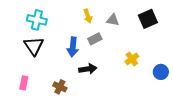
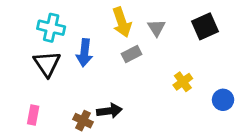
yellow arrow: (88, 16) -> (122, 22), size x1.5
gray triangle: (113, 20) -> (156, 28), turned 48
blue arrow: (73, 47) -> (84, 53), moved
black arrow: (88, 69) -> (109, 111), moved

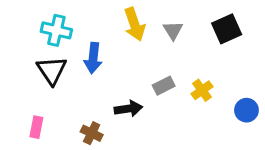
gray rectangle: (132, 54) -> (164, 86), moved
black arrow: (109, 111) -> (128, 109), moved

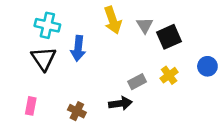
black square: (227, 29) -> (169, 37), moved
gray rectangle: (164, 86) -> (137, 82), moved
black arrow: (128, 109) -> (120, 103), moved
blue circle: (246, 110) -> (207, 66), moved

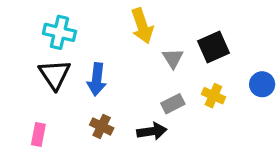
gray triangle: (145, 25) -> (173, 58), moved
blue arrow: (78, 48) -> (97, 79), moved
yellow cross: (169, 75) -> (213, 96), turned -30
brown cross: (77, 111) -> (102, 126), moved

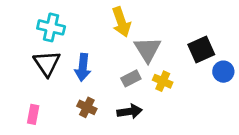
black square: (213, 47) -> (201, 49), moved
gray triangle: (173, 58) -> (148, 49), size x1.5
yellow cross: (213, 96) -> (163, 81), moved
gray rectangle: (173, 104) -> (131, 78), moved

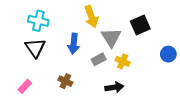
black square: (201, 49) -> (140, 25), moved
blue arrow: (83, 67) -> (74, 44), moved
black arrow: (130, 112) -> (114, 87), moved
pink rectangle: (33, 114) -> (25, 86), turned 32

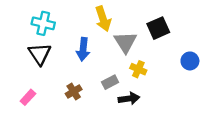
gray rectangle: (99, 59) -> (110, 82), moved
brown cross: (65, 81) -> (74, 91), turned 32

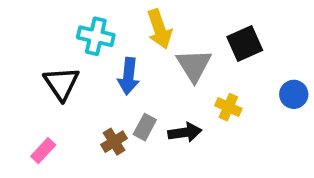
cyan cross: (43, 23) -> (96, 36), moved
yellow cross: (138, 69) -> (228, 107), moved
gray rectangle: (110, 82) -> (145, 127), moved, turned -35
black arrow: (129, 99) -> (185, 132), moved

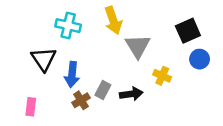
black square: (245, 44) -> (188, 31), moved
blue arrow: (129, 76) -> (72, 75), moved
blue circle: (294, 94) -> (200, 59), moved
pink rectangle: (43, 151) -> (31, 107), turned -36

